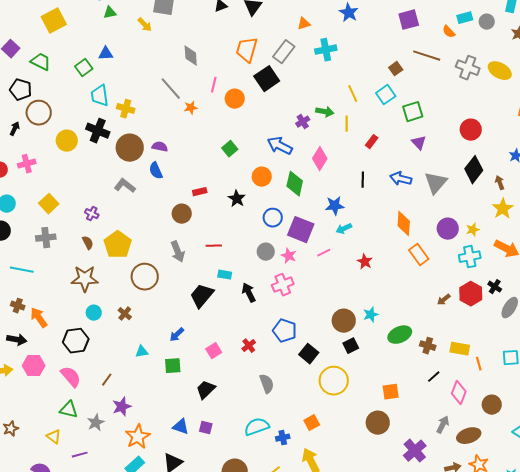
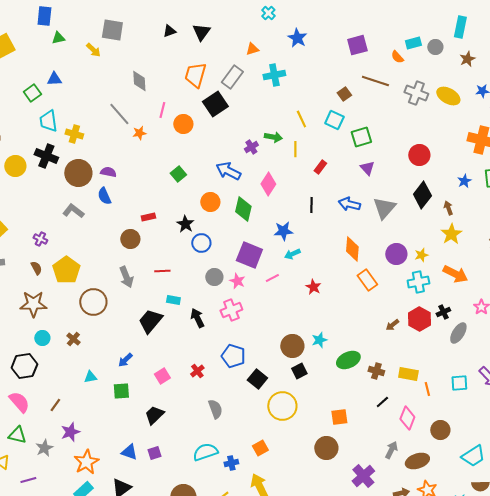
cyan square: (386, 95) -> (334, 120), turned -30
blue circle: (273, 218) -> (201, 243), moved
black cross: (495, 287) -> (443, 312), turned 32
purple square: (206, 428) -> (154, 453), turned -32

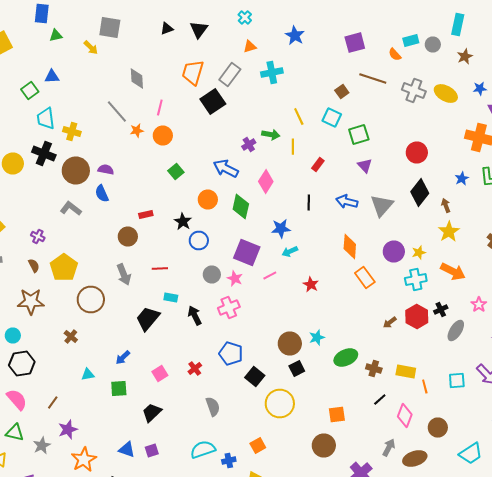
cyan cross: (268, 13) -> (245, 18), moved
orange circle: (183, 124) -> (163, 136), moved
cyan circle: (42, 338) -> (13, 336), moved

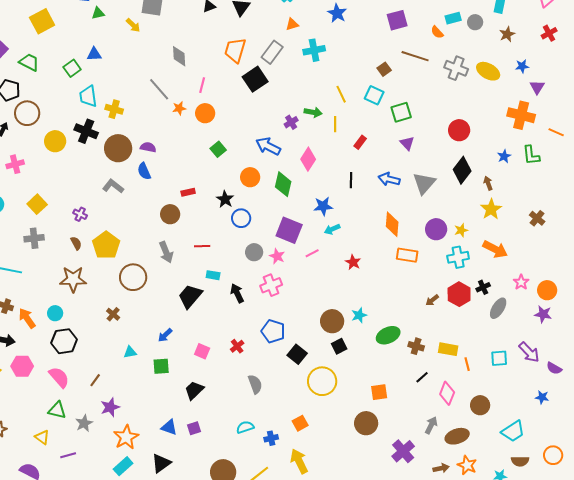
orange rectangle: (365, 278) -> (407, 255), turned -45
pink square: (160, 374) -> (202, 351), turned -35
cyan semicircle: (203, 450) -> (245, 427), size x0.7

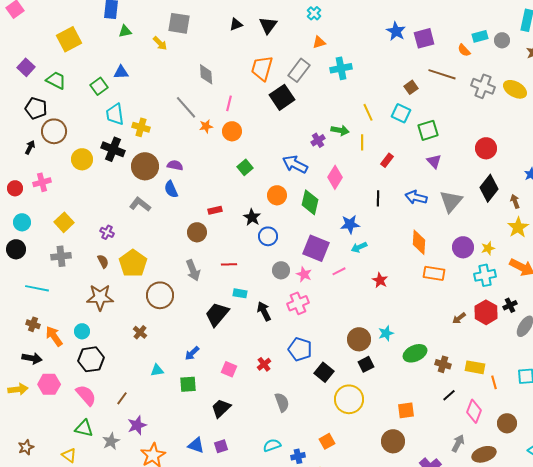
blue star: (337, 13) -> (396, 31), moved

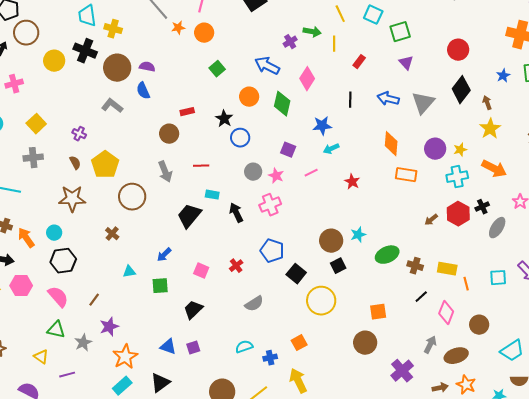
purple square: (316, 248) -> (288, 150), size x0.6
gray semicircle: (282, 402) -> (254, 304), turned 78

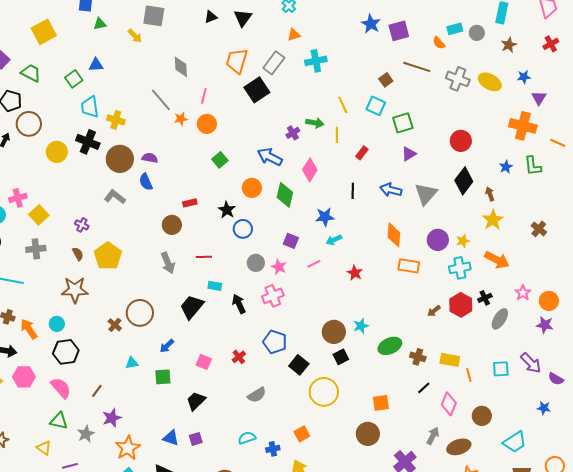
purple triangle: (406, 63) -> (409, 154), turned 42
pink cross: (14, 84) -> (18, 198), moved
brown circle: (132, 197) -> (140, 313), moved

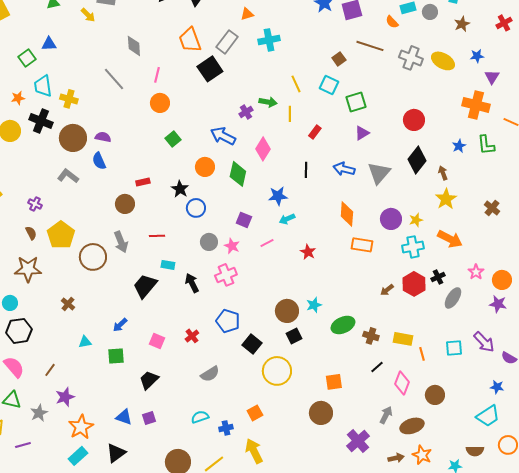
orange trapezoid: (237, 61) -> (190, 40), turned -36
orange star: (181, 119) -> (18, 98), moved
brown circle: (140, 313) -> (93, 257), moved
cyan trapezoid: (515, 442) -> (488, 416), moved

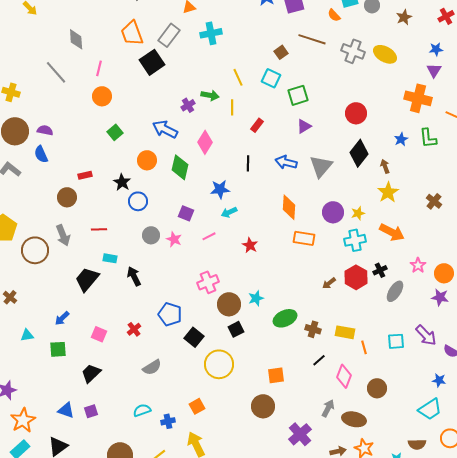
blue star: (477, 56) -> (436, 49), moved
pink cross: (226, 275) -> (208, 282), moved
brown ellipse: (412, 426) -> (354, 419), turned 30

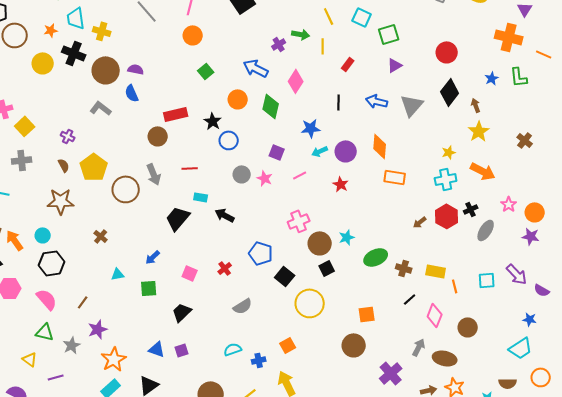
red rectangle: (85, 175) -> (176, 114), size x1.6
purple circle: (333, 212) -> (346, 151), moved
black arrow: (134, 276) -> (225, 215), turned -36

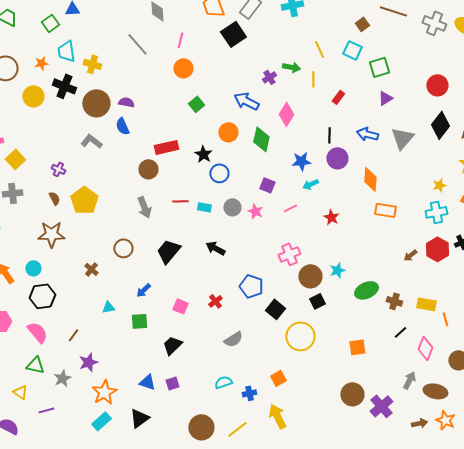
purple circle: (346, 151) -> (337, 158), moved
brown circle: (126, 189) -> (123, 248), moved, size x0.7
cyan rectangle: (201, 197) -> (204, 207), moved
brown circle: (354, 345) -> (352, 394), moved

